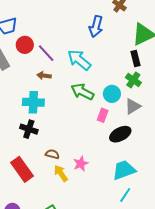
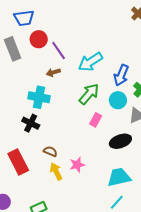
blue arrow: (96, 26) -> (121, 75), moved
cyan arrow: (79, 60) -> (90, 62), turned -80
brown arrow: (44, 76) -> (53, 72), turned -32
green arrow: (82, 92) -> (89, 94), turned 95
pink rectangle: (103, 115) -> (96, 120), moved

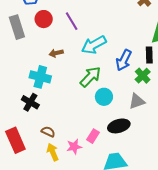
purple line: (59, 50) -> (72, 21), moved
cyan circle: (118, 100) -> (104, 97), moved
pink rectangle: (96, 120) -> (93, 136), moved

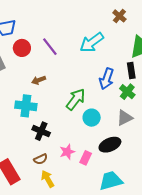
cyan arrow: (94, 45) -> (92, 42), moved
black cross: (30, 102) -> (41, 131), moved
brown semicircle: (48, 132) -> (41, 159), turned 136
pink star: (74, 147) -> (67, 152), moved

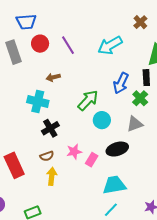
black cross: (41, 131) -> (50, 128), turned 30
yellow arrow: (48, 179) -> (52, 176), turned 30

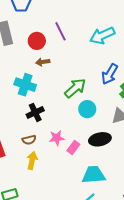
red circle: (40, 44) -> (37, 41), moved

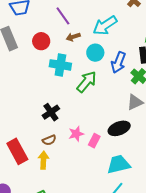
purple line: (60, 31) -> (63, 16), moved
brown arrow: (43, 62) -> (73, 37), moved
cyan cross: (25, 85) -> (60, 65), moved
cyan circle: (87, 109) -> (95, 53), moved
yellow arrow: (32, 161) -> (43, 160), moved

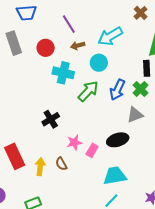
blue arrow: (118, 62) -> (117, 90), moved
brown semicircle: (49, 140) -> (61, 164), moved, turned 80

